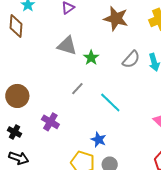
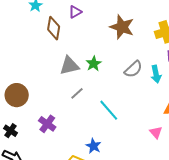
brown diamond: (16, 26) -> (54, 28), moved
gray triangle: (67, 46) -> (69, 66), moved, turned -35

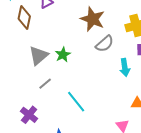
gray triangle: (69, 66) -> (39, 56), turned -30
gray semicircle: (133, 69) -> (105, 44), moved
purple cross: (47, 124) -> (29, 115), moved

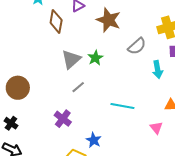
brown star: (93, 19) -> (108, 20), moved
cyan line: (76, 102) -> (122, 106), moved, turned -40

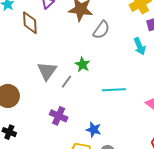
gray semicircle: (137, 46) -> (101, 30), moved
green star: (95, 58) -> (82, 65), moved
gray triangle: (71, 59) -> (47, 71), moved

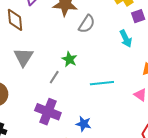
gray triangle: (47, 71) -> (23, 57), moved
purple cross: (59, 116) -> (48, 112), size x1.4

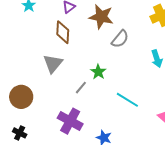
brown diamond: (15, 20) -> (63, 32), moved
cyan line: (102, 83) -> (127, 100), turned 30

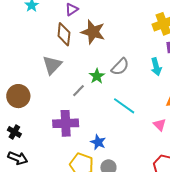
brown star: (101, 17) -> (93, 32), moved
gray semicircle: (120, 39) -> (120, 67), moved
purple cross: (70, 121) -> (66, 123), turned -35

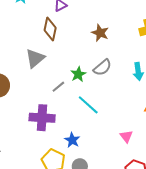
brown star: (93, 32) -> (100, 33), moved, size x0.7
cyan line: (124, 106) -> (88, 105), moved
pink triangle: (160, 125) -> (126, 136), moved

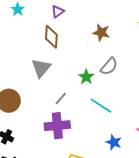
gray line: (58, 87) -> (61, 99), moved
blue star: (72, 140) -> (114, 142), moved

